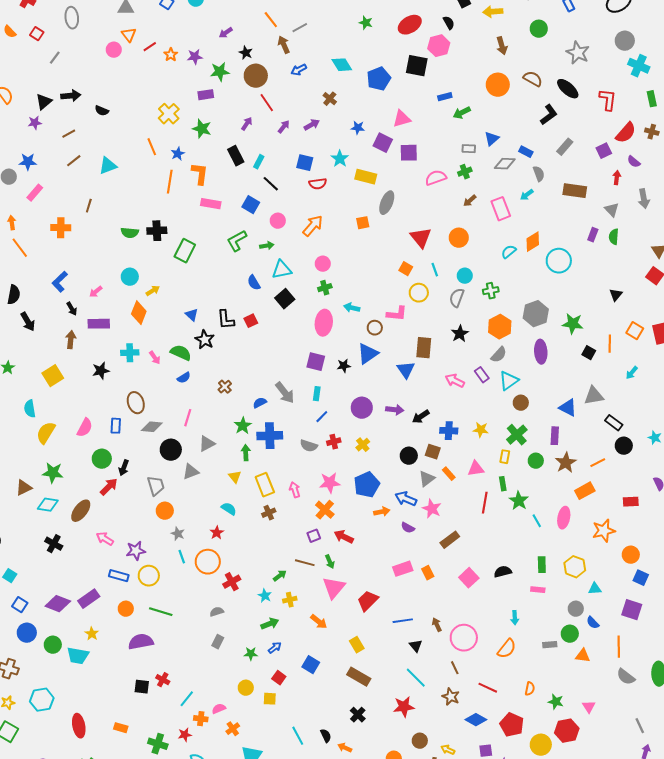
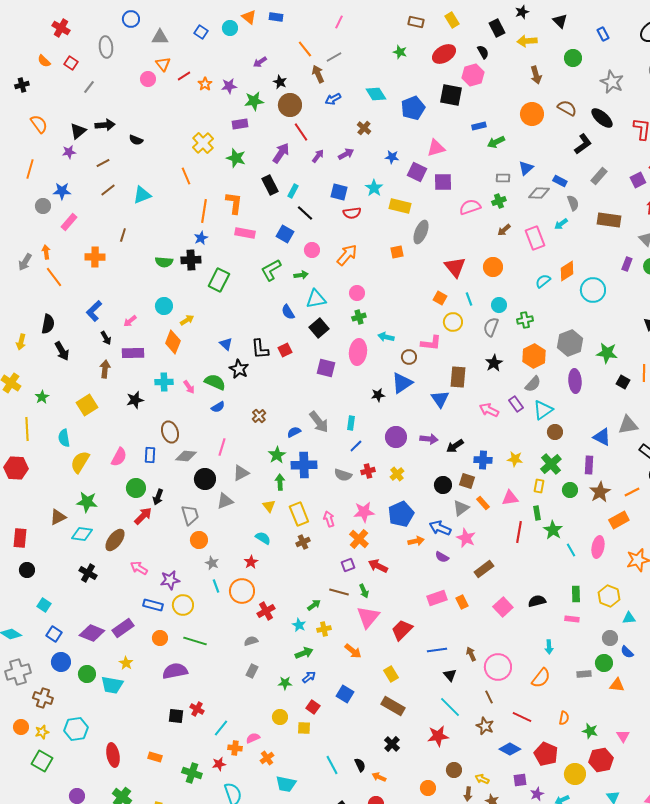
purple arrow: (247, 124) -> (281, 153), size x1.5
blue star: (178, 154) -> (201, 238), moved
purple square: (316, 362) -> (326, 368), moved

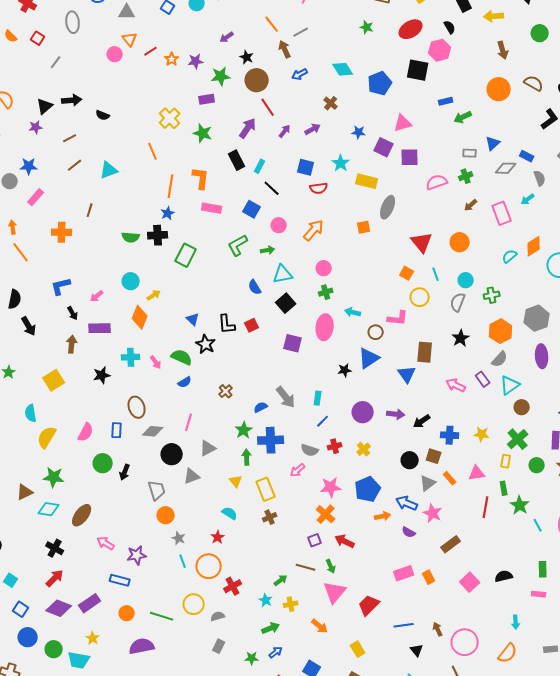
blue L-shape: (94, 311) -> (61, 286), turned 30
red arrow: (143, 516) -> (55, 578), moved
pink arrow: (329, 519) -> (298, 470), moved, turned -112
yellow circle: (183, 605) -> (194, 604), moved

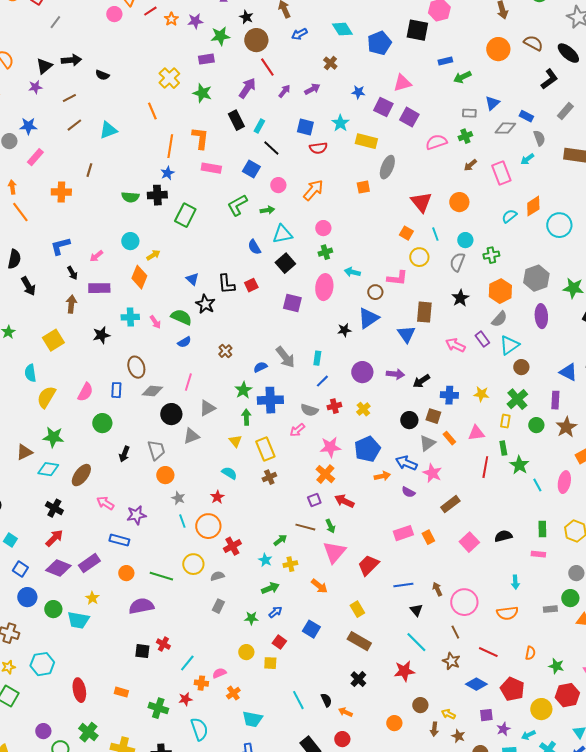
purple square: (410, 157) -> (409, 117), turned 30
black arrow: (125, 472) -> (124, 454), moved
orange semicircle: (508, 653) -> (507, 613), turned 45

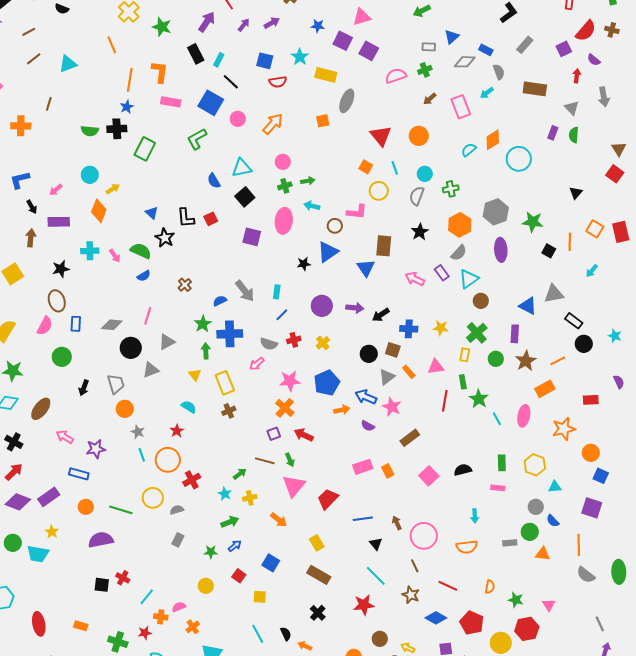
blue square: (251, 169) -> (211, 103), size x1.4
green arrow: (267, 210) -> (308, 181), moved
brown ellipse: (136, 367) -> (57, 301), moved
yellow square: (270, 663) -> (260, 597), moved

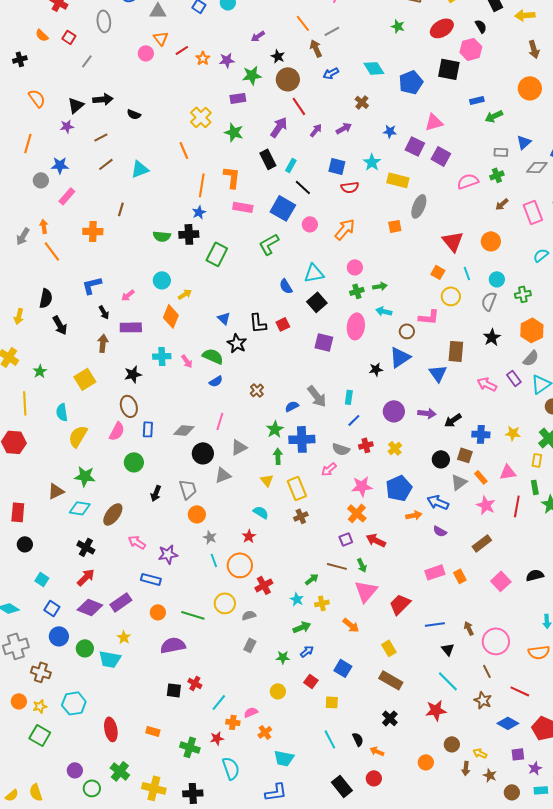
pink star: (392, 407) -> (486, 505), moved

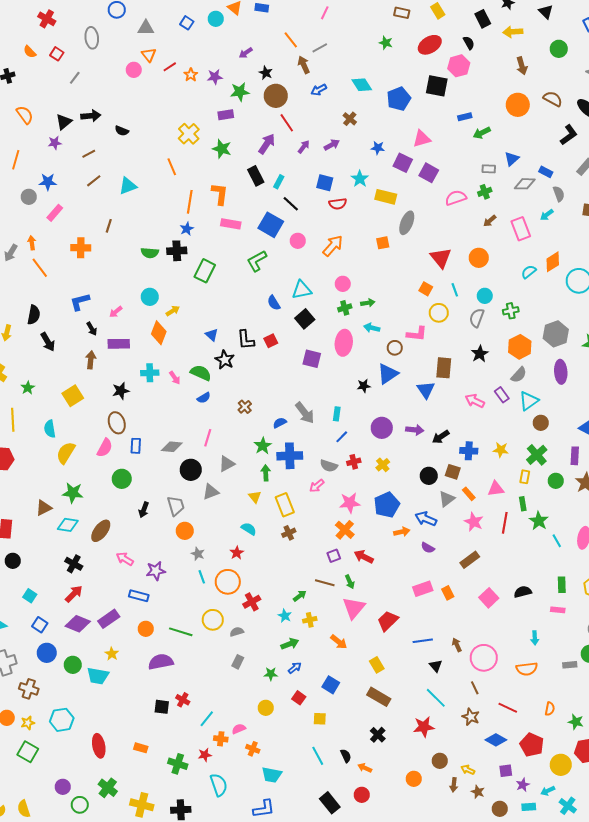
orange cross: (265, 732) -> (253, 749), turned -32

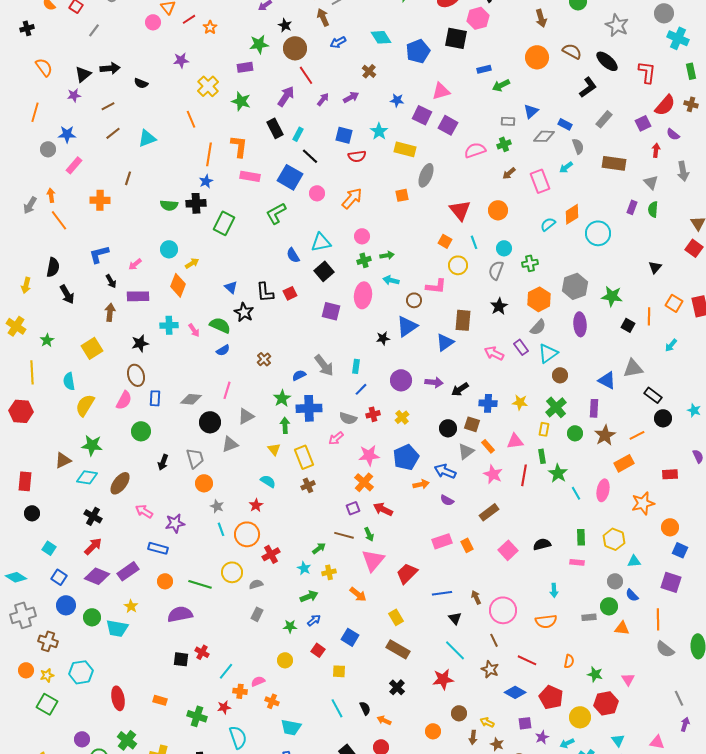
purple star: (215, 77) -> (181, 60), moved
blue triangle: (426, 390) -> (445, 342), turned 30

